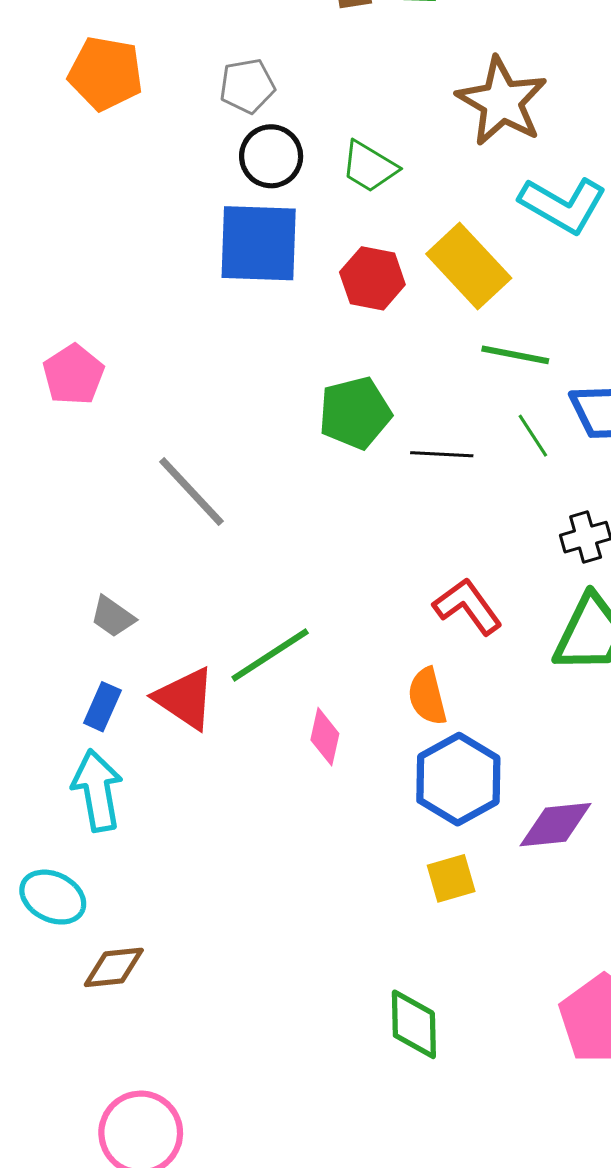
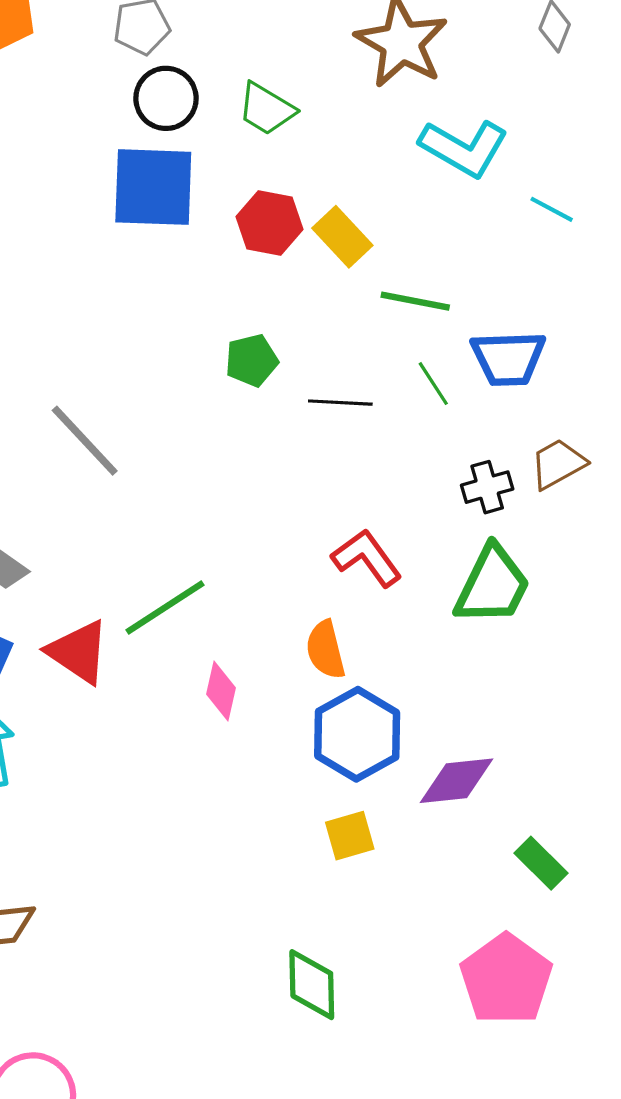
yellow rectangle: (469, 266) -> (342, 237), moved, size x0.7
green pentagon: (355, 413) -> (252, 360), size x0.7

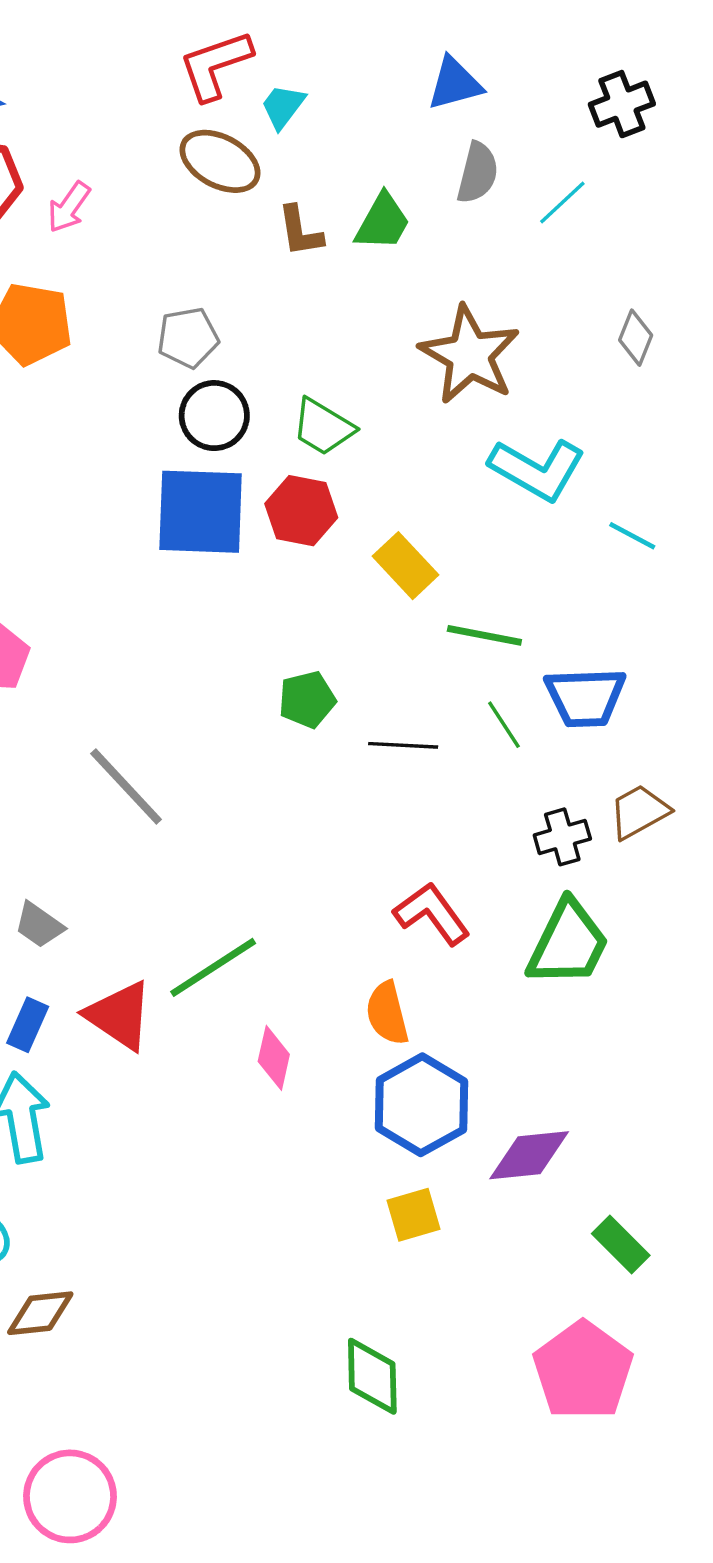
red hexagon: (270, 223) -> (301, 511), moved

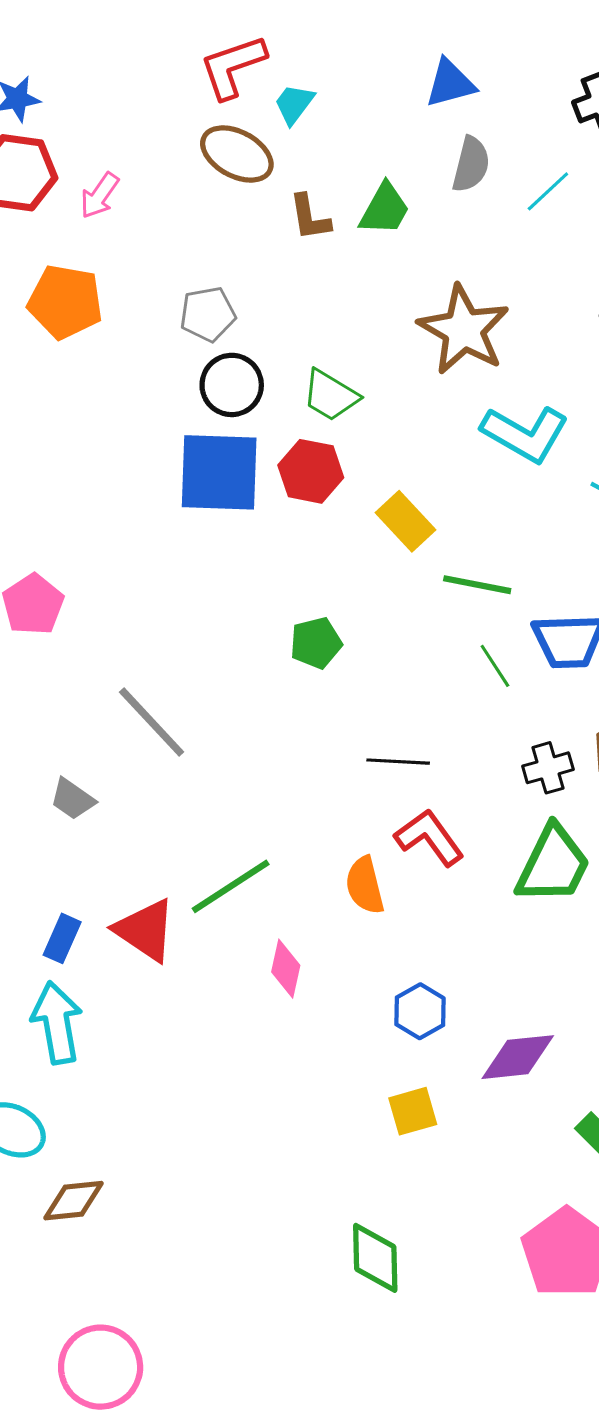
black line: (403, 745) -> (398, 762), moved
gray trapezoid: (39, 925) -> (72, 799), moved
orange semicircle: (387, 1013) -> (365, 885), moved
blue hexagon: (422, 1105) -> (420, 1011), size x0.6

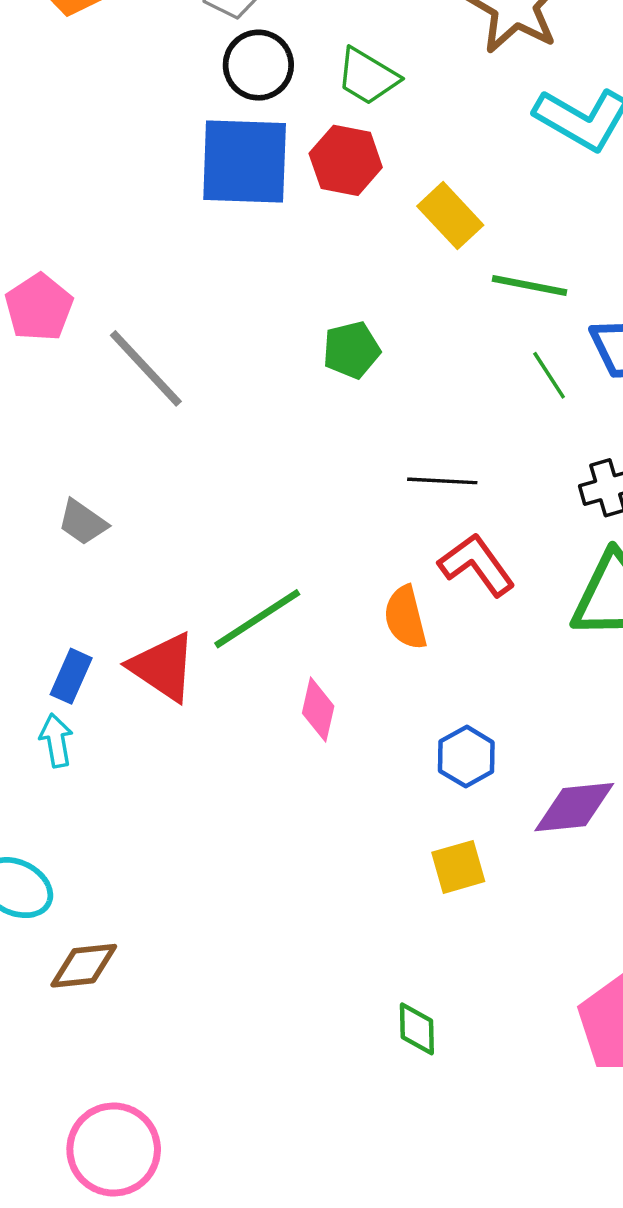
gray line: (152, 722) -> (146, 368), moved
cyan arrow: (57, 1023) -> (56, 741), moved, size x0.6
green diamond: (375, 1258) -> (417, 1029), size x0.7

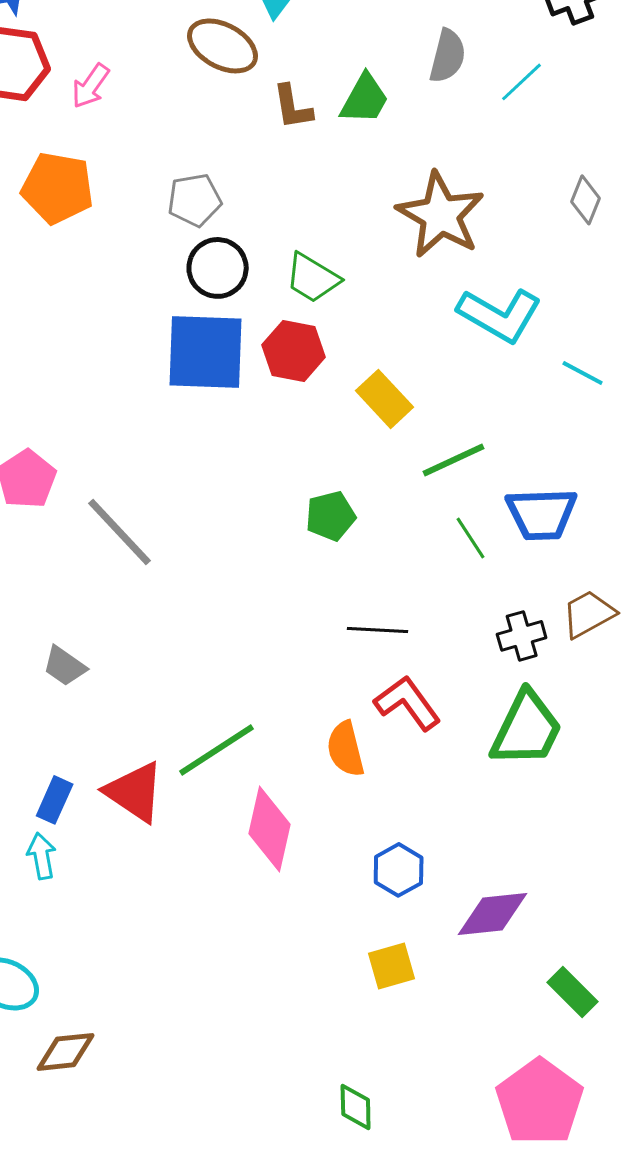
green line: (529, 286) -> (454, 460), turned -36
green pentagon: (351, 350) -> (331, 516), moved
pink diamond: (318, 710) -> (270, 829), size x1.5

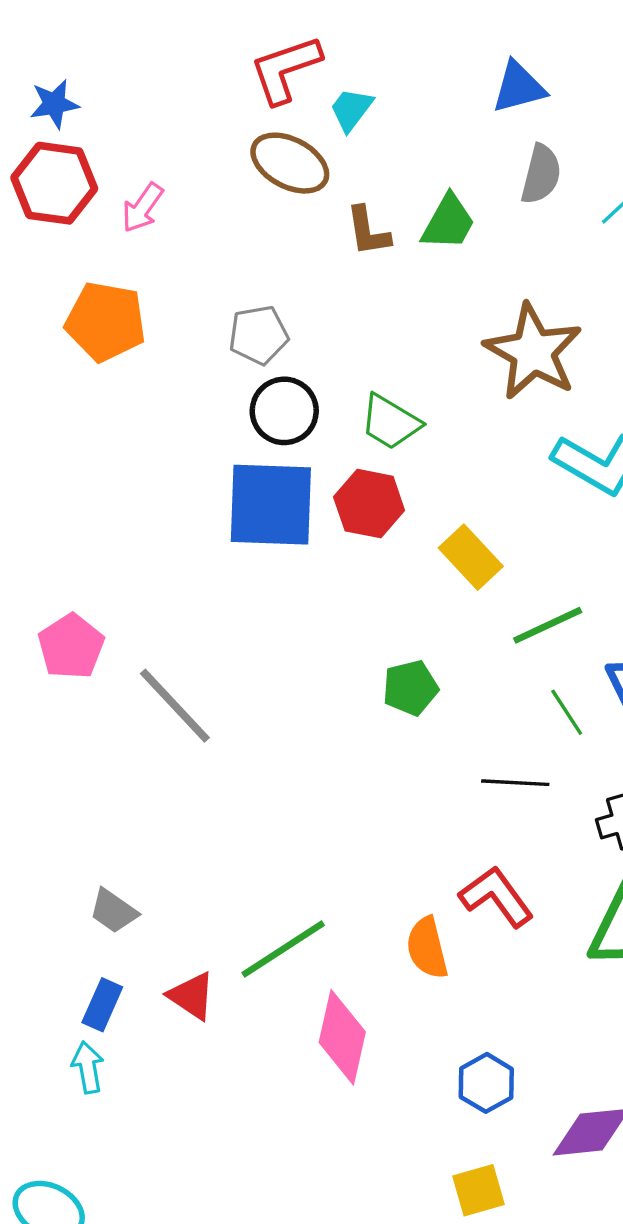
black line: (378, 630) -> (515, 783), moved
gray trapezoid: (65, 666) -> (113, 911), moved
red triangle: (135, 792) -> (192, 996), size x0.7

